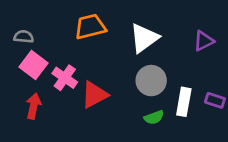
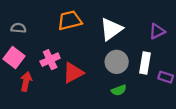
pink square: (34, 65) -> (14, 57), moved
pink cross: (65, 78) -> (50, 60), turned 30
white rectangle: (184, 102) -> (145, 63), moved

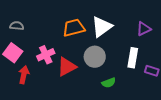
orange trapezoid: (70, 20) -> (74, 28), moved
gray circle: (117, 62) -> (95, 57), moved

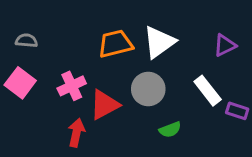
white rectangle: (133, 58) -> (208, 91), turned -48
red arrow: (24, 75) -> (76, 133), moved

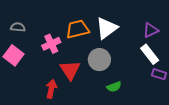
pink cross: (72, 86) -> (51, 44), moved
white rectangle: (208, 91) -> (150, 54), moved
red triangle: (104, 105) -> (70, 70), turned -35

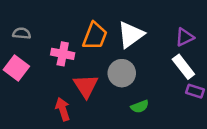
orange trapezoid: (77, 29) -> (95, 36), turned 125
pink cross: (51, 44) -> (63, 54), turned 36
red arrow: (51, 89) -> (63, 109), turned -30

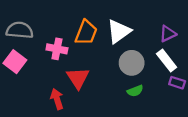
gray semicircle: (22, 33) -> (20, 30), size x1.6
gray circle: (122, 73) -> (132, 63), moved
green semicircle: (140, 107) -> (135, 91), moved

